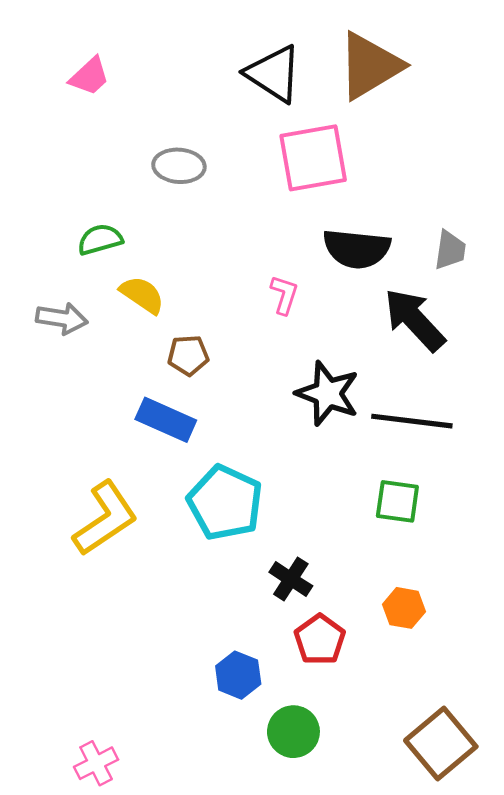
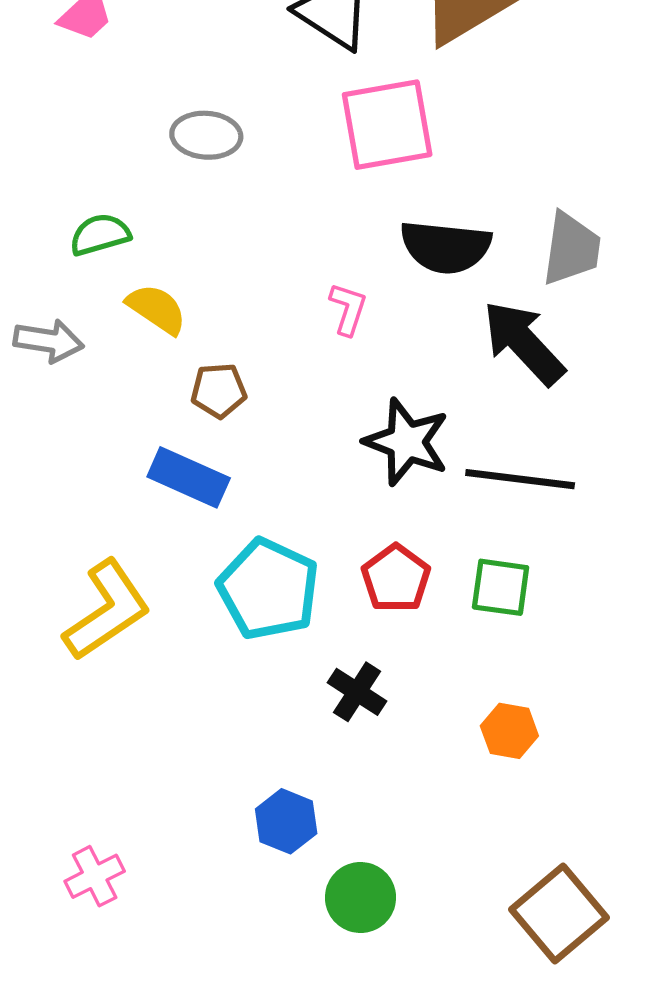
gray trapezoid: (450, 250) -> (571, 249), size x1.4
red pentagon: (320, 640) -> (396, 578), moved
pink cross: (96, 763) -> (95, 876), moved

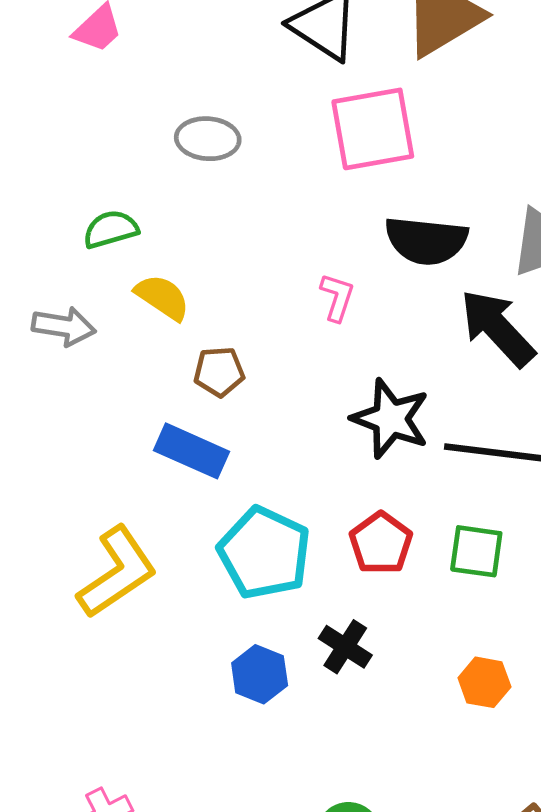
blue hexagon: (286, 821) -> (260, 674), moved

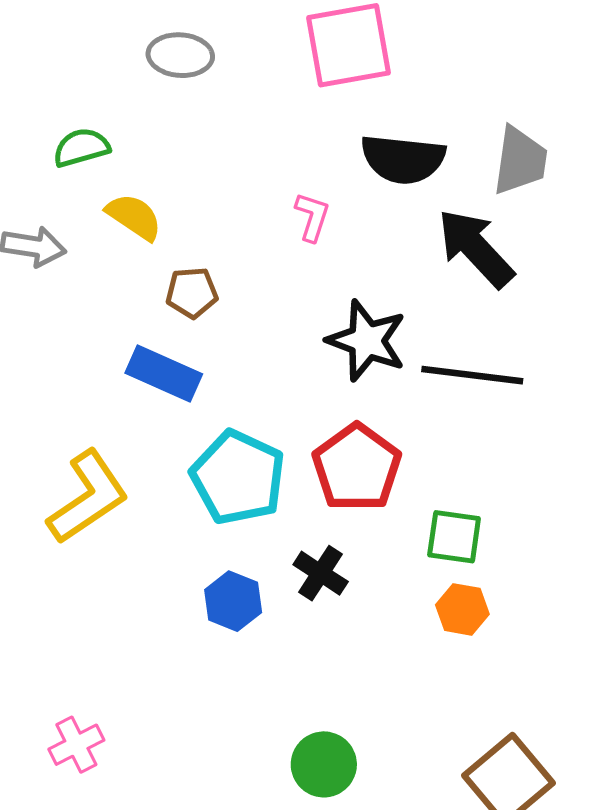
red pentagon: (381, 543) -> (357, 468), size x1.4
green square: (476, 551) -> (454, 537), moved

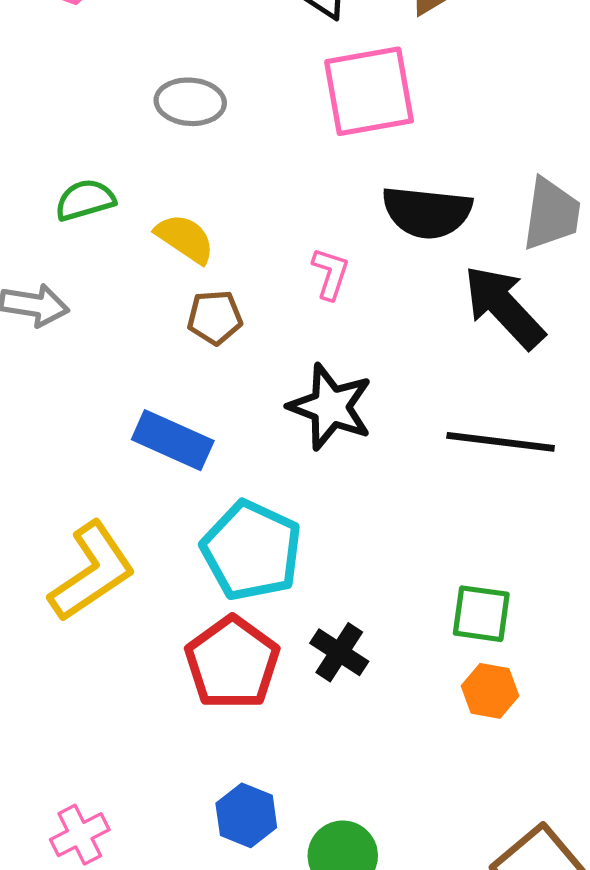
yellow semicircle: (134, 217) -> (185, 239), moved
brown pentagon: (192, 293) -> (215, 317), moved
black star: (367, 341) -> (330, 407), moved
red pentagon: (357, 468) -> (232, 663), moved
blue hexagon: (233, 601) -> (246, 815), moved

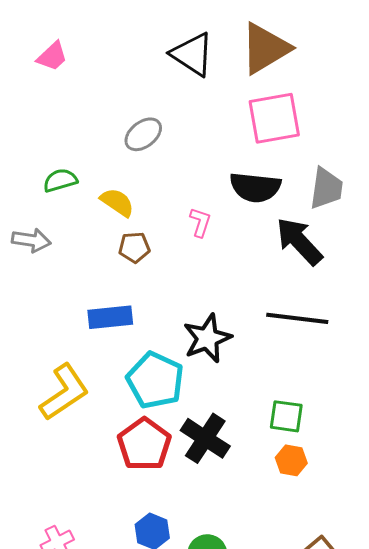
pink square: (369, 91) -> (274, 118), moved
gray ellipse: (190, 102) -> (143, 134), moved, turned -42
black star: (330, 407) -> (207, 338), moved, turned 30
blue rectangle: (173, 440) -> (110, 317), turned -30
black cross: (339, 652) -> (205, 438), size x1.5

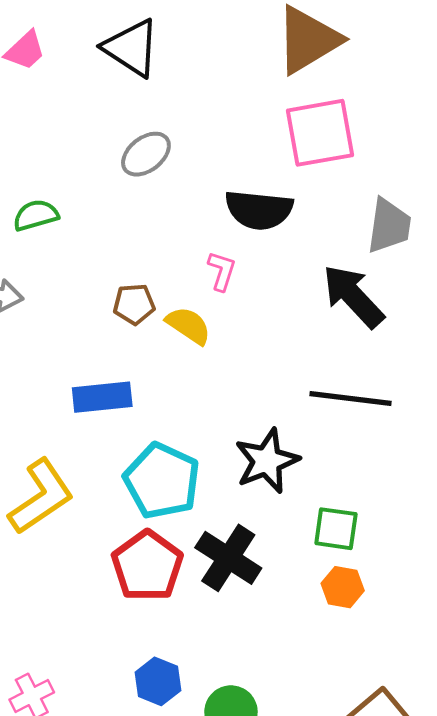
black triangle: (192, 54) -> (131, 48), moved
black semicircle: (255, 187) -> (259, 210), moved
yellow semicircle: (117, 202) -> (188, 325), moved
black star: (207, 338) -> (267, 461), moved

